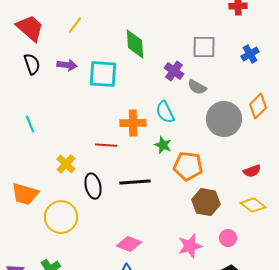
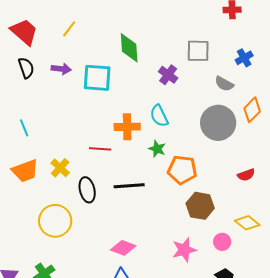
gray semicircle: (197, 87) -> (224, 84), moved
orange trapezoid: (25, 194) -> (25, 171), moved, turned -36
yellow diamond: (253, 205) -> (247, 223), moved

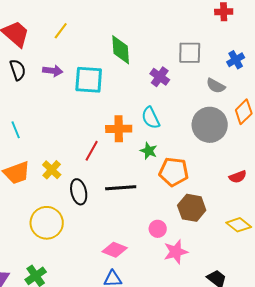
red line: (100, 149) -> (92, 151), turned -65
pink circle: (222, 242) -> (158, 229), moved

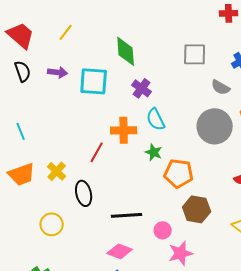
purple cross: (160, 77) -> (142, 88), moved
black line: (121, 188) -> (127, 215), moved
yellow circle: (47, 223) -> (52, 224), size x0.7

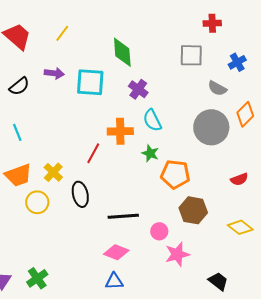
red cross: (229, 13) -> (212, 23), moved
black semicircle: (23, 71) -> (19, 86), moved, turned 70
yellow circle: (52, 224) -> (37, 202), moved

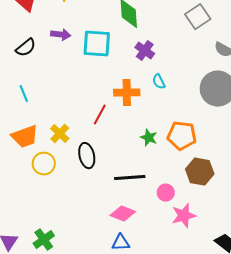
gray square: (191, 55) -> (198, 17), turned -35
cyan semicircle: (152, 120) -> (159, 82), size x0.7
green star: (150, 153) -> (149, 138), moved

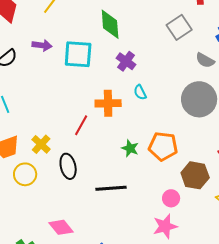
brown hexagon: (200, 172) -> (195, 175), moved
pink circle: (166, 193) -> (171, 198), moved
pink diamond: (123, 214) -> (61, 227), moved, turned 30

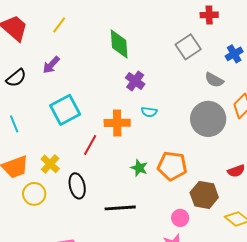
purple arrow: (42, 45) -> (51, 65), turned 126
cyan square: (78, 54) -> (65, 110), moved, turned -32
cyan semicircle: (140, 92) -> (149, 112), turned -56

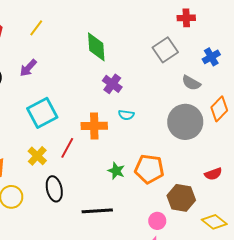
yellow cross: (50, 164) -> (37, 156), moved

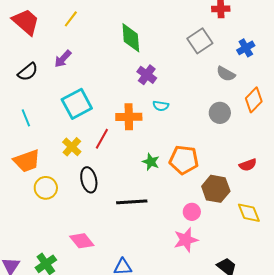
gray circle: (185, 122) -> (220, 113), size x0.6
yellow diamond: (214, 222) -> (249, 213), turned 30

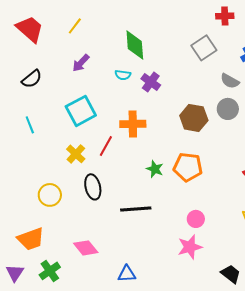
purple arrow: (63, 59) -> (81, 63), moved
cyan semicircle: (161, 106) -> (123, 75), moved
gray circle: (220, 113) -> (228, 109), moved
orange trapezoid: (27, 161) -> (31, 239), moved
brown hexagon: (216, 189) -> (194, 118), moved

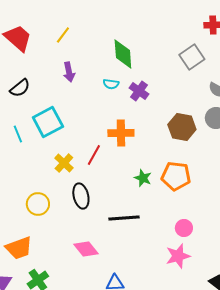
purple arrow: (81, 63) -> (69, 72), turned -54
cyan square: (81, 111) -> (48, 122), moved
pink diamond: (86, 248) -> (86, 249), moved

